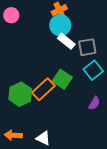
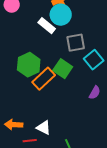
white rectangle: (66, 41) -> (47, 26), moved
gray square: (87, 47) -> (76, 43), moved
green hexagon: (20, 94) -> (29, 65), moved

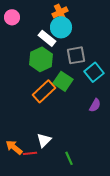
green hexagon: (29, 65) -> (41, 59), moved
orange arrow: (14, 125) -> (14, 147), moved, turned 36
white triangle: (44, 128) -> (44, 140), turned 49

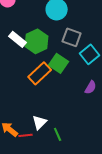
white rectangle: (47, 38) -> (18, 39), moved
gray square: (76, 55) -> (72, 37), turned 30
green line: (69, 158) -> (58, 134), moved

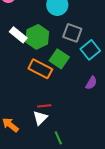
orange rectangle: (40, 73) -> (40, 69), turned 70
green line: (58, 134) -> (58, 138), moved
red line: (26, 135) -> (44, 106), moved

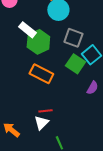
white rectangle: (18, 35) -> (27, 30), moved
green square: (59, 59) -> (75, 64), moved

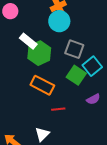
purple semicircle: (92, 88) -> (93, 99), turned 32
red line: (45, 111) -> (58, 109), moved

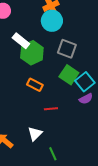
cyan square: (92, 66) -> (85, 82), moved
orange rectangle: (42, 85) -> (35, 85), size x0.7

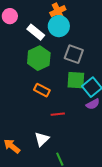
white rectangle: (21, 41) -> (36, 32), moved
green square: (69, 75) -> (76, 80), turned -30

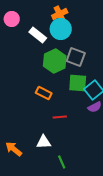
green hexagon: (39, 58) -> (55, 61), moved
white triangle: (42, 139) -> (44, 142), turned 42

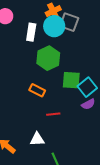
white rectangle: (38, 35) -> (31, 32), turned 60
gray square: (76, 57) -> (69, 22), moved

